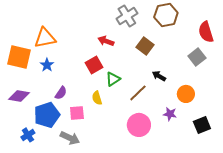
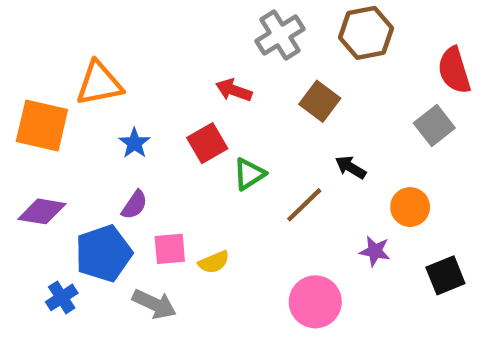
blue star: (47, 65) -> (134, 143), moved
yellow semicircle: (97, 98) -> (214, 262), moved, turned -96
pink circle: (139, 125) -> (315, 302), moved

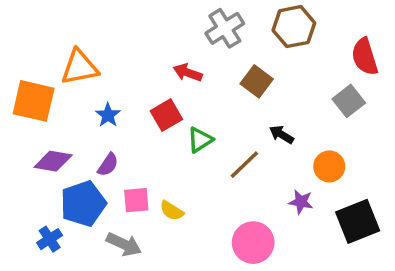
purple diamond: (42, 211) -> (53, 161), moved
yellow semicircle: (214, 262) -> (172, 211), turned 55
black square: (445, 275) -> (358, 221), size x1.4

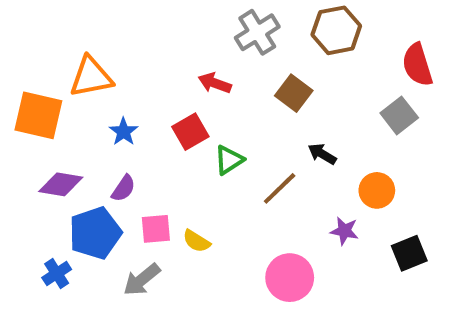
black square: (358, 221) -> (409, 253), size x0.7
gray arrow: (124, 244) -> (142, 280), turned 116

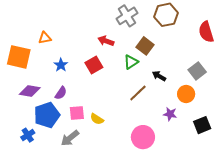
orange triangle: (91, 77) -> (45, 38), size x0.6
gray square: (399, 115) -> (197, 71), moved
green triangle: (229, 160) -> (131, 62), moved

